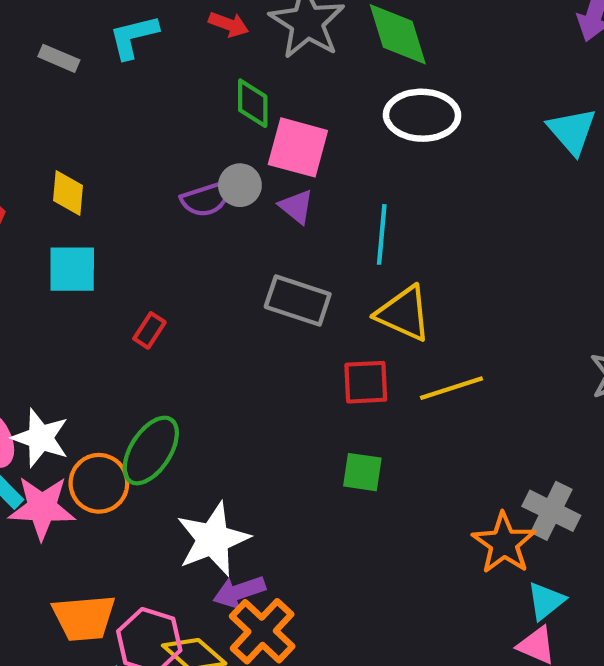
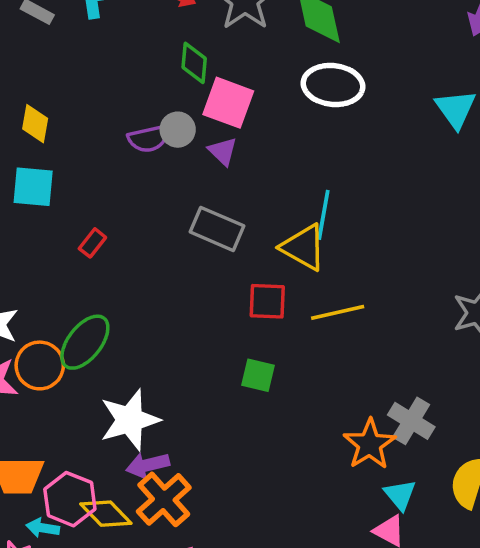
cyan line: (382, 234) -> (323, 215), moved
cyan triangle: (546, 601) -> (400, 495), turned -36

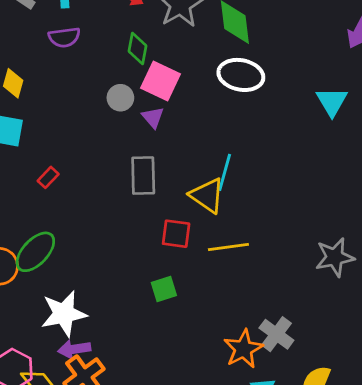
purple semicircle: (149, 138) -> (64, 37), moved
gray rectangle: (217, 229) -> (143, 176), turned 60
green square: (258, 375) -> (164, 289), turned -36

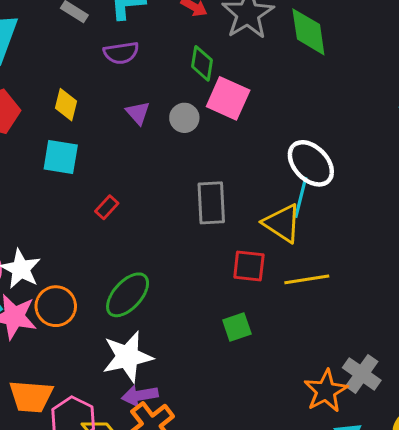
white ellipse: (241, 75) -> (311, 163), moved, turned 36
purple triangle: (153, 117) -> (138, 113), moved
green ellipse: (35, 252) -> (128, 295), moved

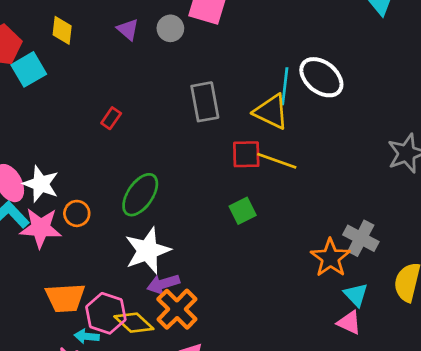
cyan square: (61, 157) -> (29, 69), moved, turned -32
white ellipse: (311, 163) -> (321, 77), moved
yellow line: (307, 279) -> (277, 161), moved, turned 36
orange circle: (56, 306) -> (77, 213), size x0.7

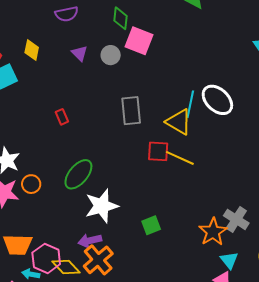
red rectangle: (111, 118) -> (62, 117), turned -63
green square: (243, 211) -> (151, 225), moved
white star: (148, 251) -> (102, 206), moved

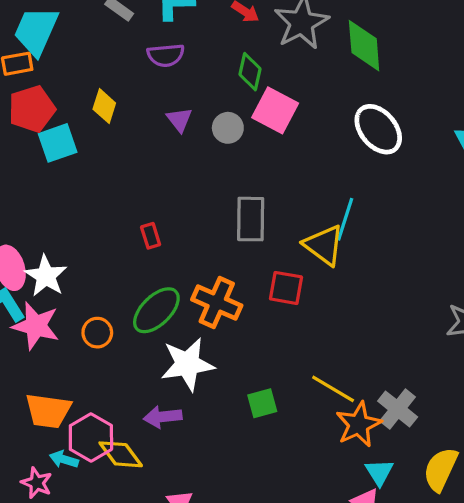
white ellipse: (217, 100) -> (378, 129), moved
red rectangle: (62, 117) -> (151, 236), moved
yellow line: (180, 158) -> (333, 389), moved
orange circle: (31, 184) -> (97, 333), moved
orange cross: (98, 260) -> (217, 303), moved, turned -32

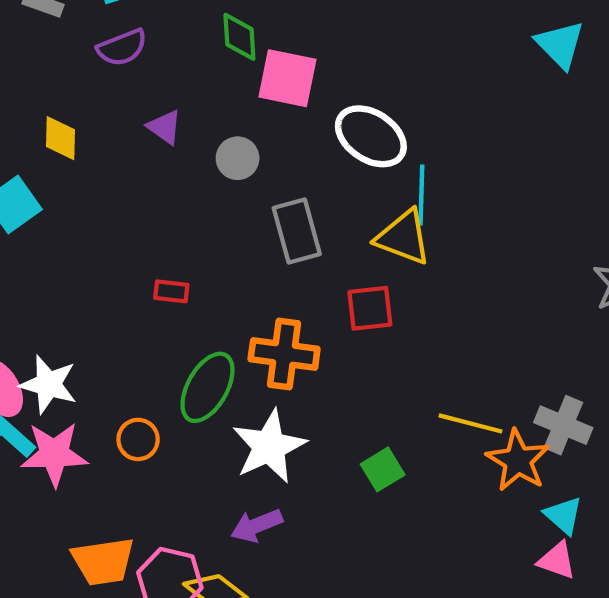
gray circle: (228, 128) -> (238, 158), moved
white ellipse: (378, 129) -> (371, 136), moved
red rectangle: (151, 236) -> (171, 291), turned -50

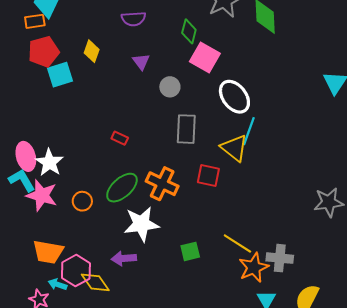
gray cross: (563, 425) -> (280, 258), turned -35

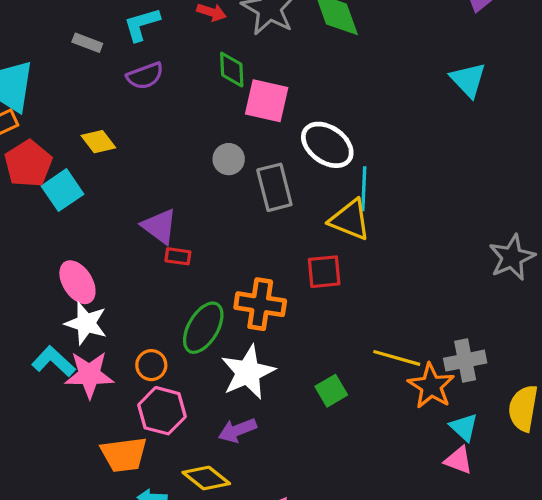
yellow diamond: (92, 51) -> (98, 142), turned -40
purple triangle: (141, 62) -> (159, 226), moved, size x1.4
gray rectangle: (186, 129) -> (274, 187), moved
pink ellipse: (26, 156) -> (77, 282), moved
pink hexagon: (76, 271) -> (162, 411), moved

